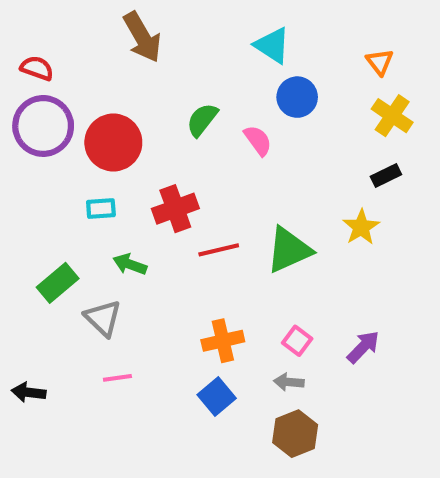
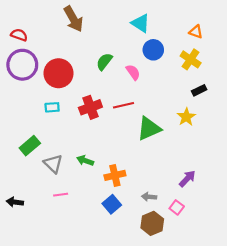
orange triangle: (380, 62) -> (196, 32), turned -32
yellow cross: (392, 116) -> (191, 59), moved
red line: (219, 250) -> (123, 105), moved
green arrow: (130, 264) -> (85, 161), moved
pink square: (297, 341) -> (177, 207), moved

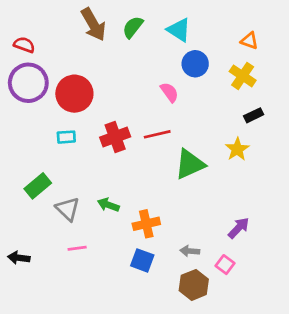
green semicircle: (104, 62) -> (133, 27), moved
blue square: (112, 204) -> (142, 260), turned -30

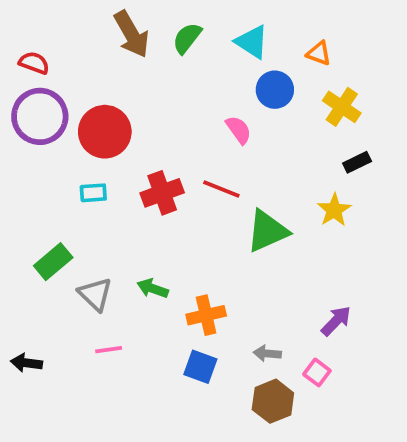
orange triangle: (249, 41) -> (319, 53), moved
red line: (157, 134) -> (221, 189), turned 35

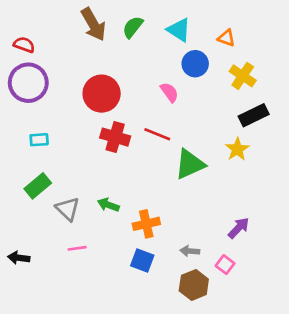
red circle: (105, 132) -> (102, 94), moved
black rectangle: (357, 162) -> (254, 115), size x1.5
cyan rectangle: (93, 193) -> (39, 140), moved
red cross: (162, 193) -> (115, 137), turned 36

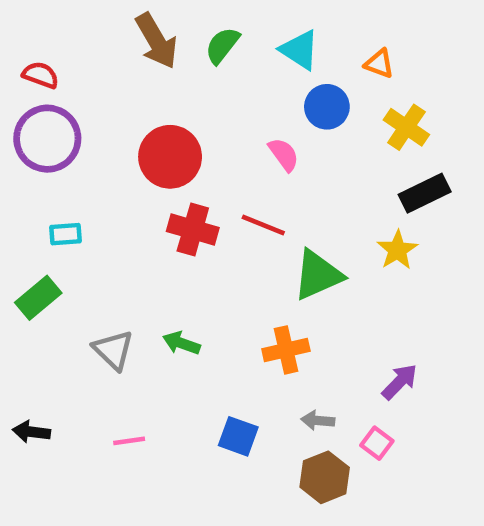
green rectangle: (38, 186) -> (38, 298), moved
orange cross: (146, 224) -> (286, 350), moved
pink line: (77, 248) -> (129, 441), moved

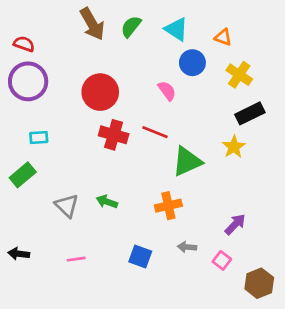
brown hexagon: (325, 477) -> (259, 283), moved

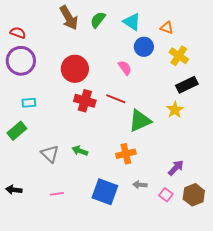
blue square: (140, 256) -> (105, 192), size x1.5
brown hexagon: (259, 283) -> (194, 195), moved

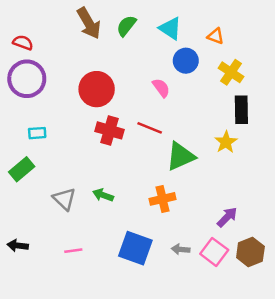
black rectangle: (187, 85) -> (241, 110), turned -65
gray arrow: (140, 185) -> (181, 249), moved
pink square: (166, 195) -> (214, 252), size x1.5

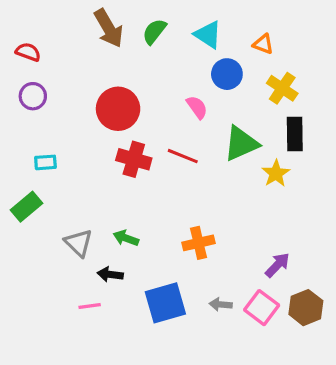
purple circle: (27, 79) -> (33, 96), size x0.6
green triangle: (181, 156) -> (241, 143), moved
black arrow: (18, 245) -> (110, 274), moved
blue square: (135, 248) -> (165, 303), turned -36

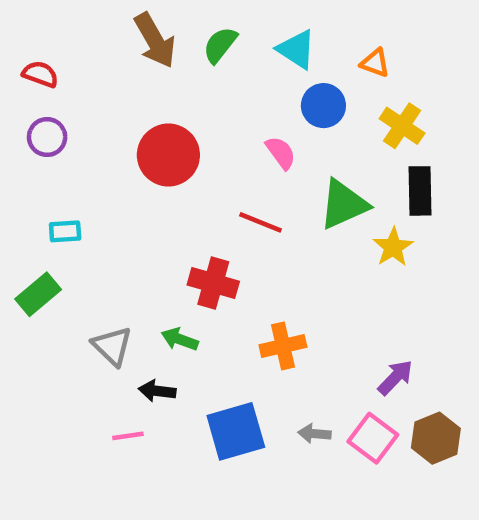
red cross: (134, 159) -> (213, 283), moved

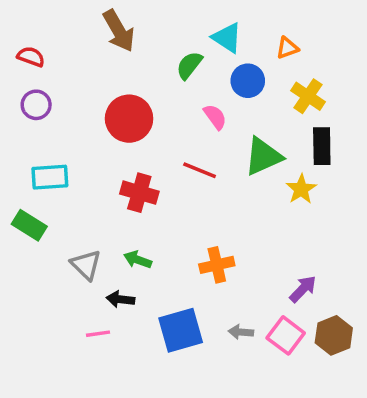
green semicircle: (220, 45) -> (189, 65), moved
orange triangle: (375, 63) -> (287, 48), turned -40
cyan rectangle: (65, 231) -> (50, 177), size x1.5
red cross: (213, 283) -> (139, 193), moved
green rectangle: (38, 294) -> (29, 225), turned 72

